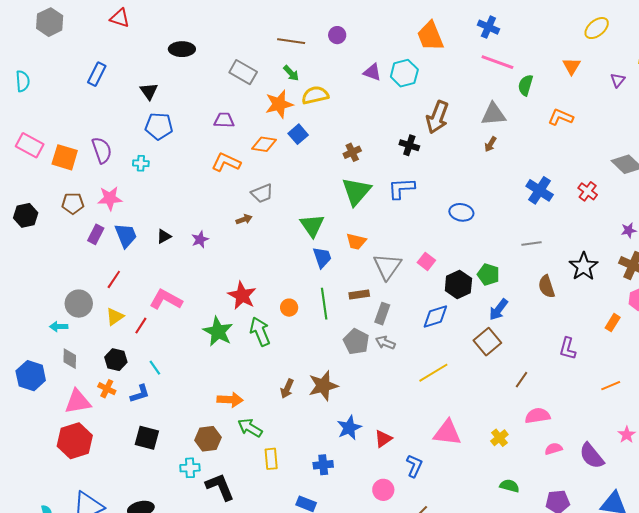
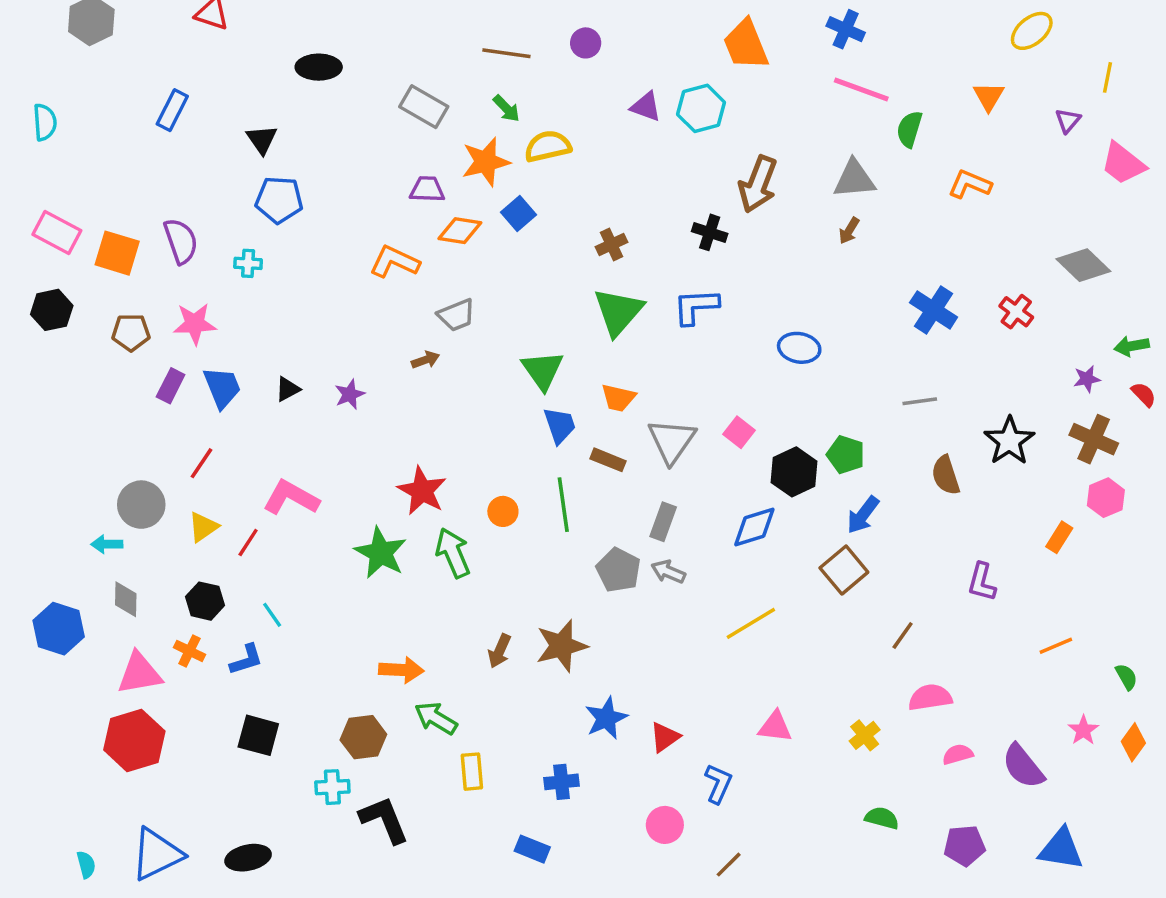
purple trapezoid: (224, 120) -> (427, 189), moved
black hexagon: (26, 215) -> (52, 310), moved
brown rectangle: (359, 295) -> (608, 460), moved, turned 30
pink triangle: (447, 433) -> (775, 727), size x0.7

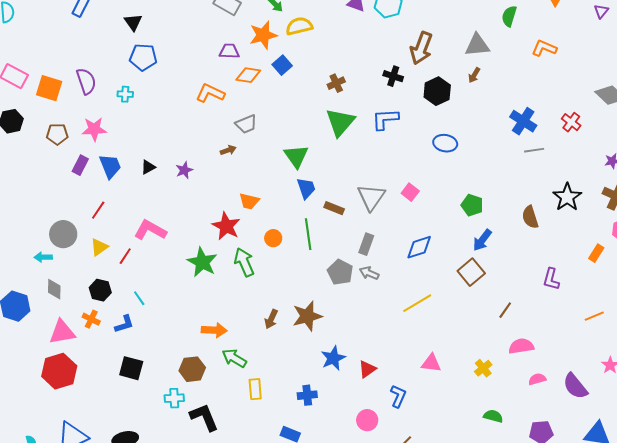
orange trapezoid: (618, 398) -> (249, 201), moved
gray line: (920, 401) -> (534, 150), moved
black hexagon: (794, 472) -> (437, 91), moved

